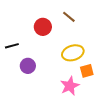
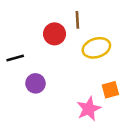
brown line: (69, 17) -> (77, 20), moved, turned 48
yellow ellipse: (73, 53) -> (96, 48), moved

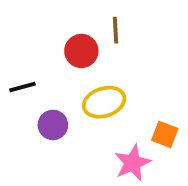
yellow ellipse: (96, 48) -> (104, 102), moved
orange square: (110, 90) -> (165, 134), turned 36

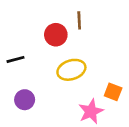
purple circle: (53, 125) -> (25, 100), moved

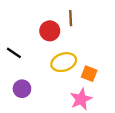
black line: (16, 59) -> (14, 53), turned 49
orange square: (113, 92) -> (89, 74), moved

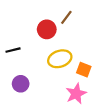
brown line: (71, 18) -> (66, 17), turned 40
black line: (14, 53) -> (13, 50), turned -48

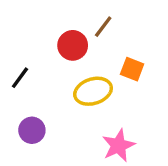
black line: (13, 50) -> (20, 78), turned -40
orange square: (84, 70) -> (132, 69), moved

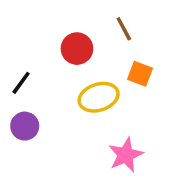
brown line: (103, 27) -> (124, 29), moved, turned -65
purple circle: (32, 130) -> (25, 126), moved

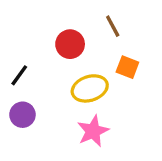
pink star: (126, 155) -> (93, 131), moved

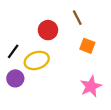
yellow ellipse: (90, 88) -> (37, 60), moved
pink star: (93, 131) -> (91, 86), moved

